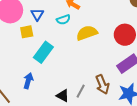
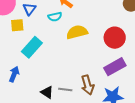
gray line: (81, 91) -> (65, 89), turned 64

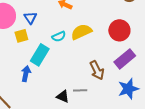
cyan semicircle: (55, 17) -> (59, 37), moved
blue arrow: (14, 74) -> (26, 74), moved
brown arrow: (88, 85) -> (97, 70), moved

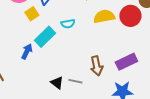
red circle: (119, 30) -> (130, 16), moved
yellow semicircle: (81, 32) -> (104, 16), moved
yellow square: (21, 36) -> (32, 14), turned -32

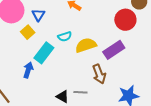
yellow semicircle: (104, 16) -> (86, 45), moved
purple rectangle: (126, 62) -> (114, 50), moved

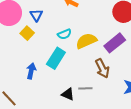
cyan rectangle: (44, 53) -> (56, 58), moved

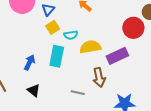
yellow square: (27, 33) -> (53, 27), moved
cyan rectangle: (56, 58) -> (57, 56), turned -35
black triangle: (68, 94) -> (34, 90), moved

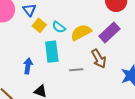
cyan semicircle: (71, 35) -> (59, 27), turned 64
gray line: (78, 93) -> (76, 70), moved

